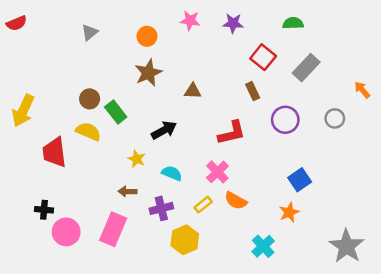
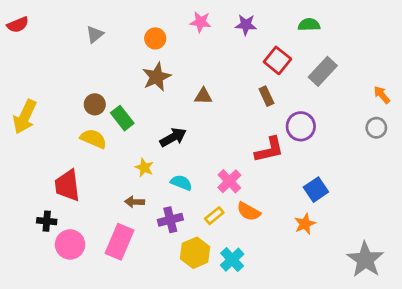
gray circle: (335, 118) -> (376, 128), moved
red L-shape: (232, 133) -> (269, 150), moved
red trapezoid: (54, 152) -> (67, 185), moved
cyan cross: (263, 246) -> (232, 260), moved

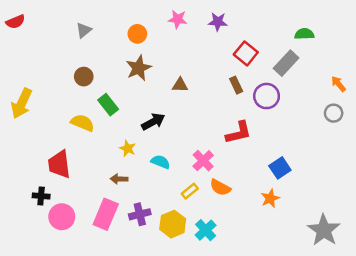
green semicircle: (309, 25) -> (304, 34), moved
brown circle: (95, 104) -> (84, 77), moved
purple circle: (301, 126) -> (267, 96), moved
purple cross: (170, 220) -> (140, 214), moved

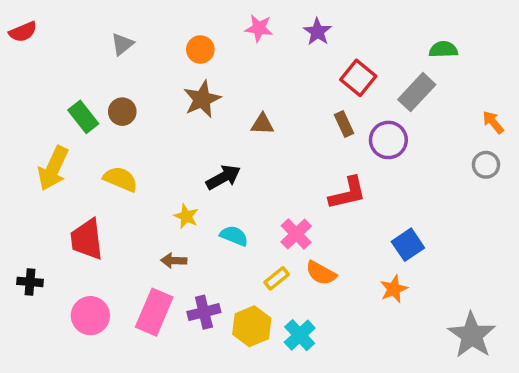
purple star: (218, 22) -> (317, 32), turned 30
yellow arrow: (22, 103) -> (53, 168), moved
green rectangle: (108, 105) -> (83, 117), moved
black cross: (41, 196) -> (30, 282), moved

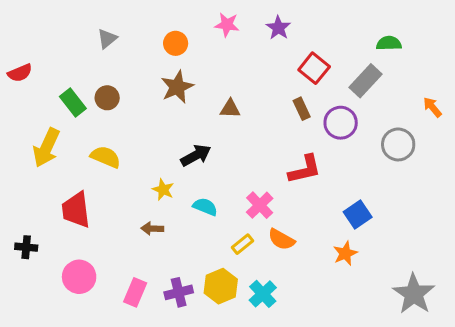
red semicircle: (23, 32) -> (20, 73), moved
gray circle: (486, 165) -> (398, 144), moved, size x1.4
pink rectangle: (154, 312) -> (135, 292), moved, size x0.7
purple cross: (204, 312) -> (179, 292), moved

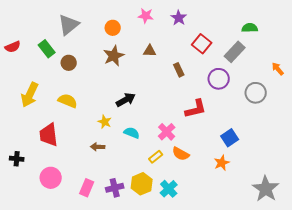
gray triangle: (107, 39) -> (69, 25), size x1.6
green rectangle: (73, 102) -> (47, 49), moved
brown triangle: (230, 109) -> (150, 51), moved
brown rectangle: (302, 109) -> (179, 70), moved

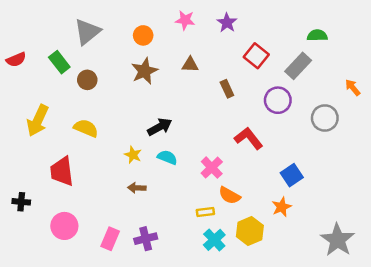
red L-shape: (196, 109) -> (249, 138), turned -115
cyan semicircle: (132, 133) -> (167, 157), moved
brown arrow: (98, 147) -> (137, 188), moved
yellow rectangle: (156, 157) -> (205, 212), moved, turned 32
yellow hexagon: (142, 184) -> (250, 231), moved

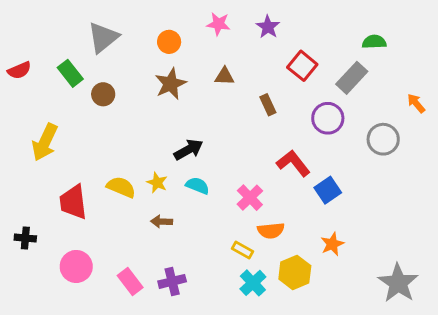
yellow semicircle: (86, 128) -> (121, 187), moved
blue square: (292, 175) -> (328, 190), moved
orange semicircle: (230, 195) -> (271, 231), turned -35
yellow rectangle: (205, 212) -> (242, 250), turned 36
pink rectangle: (110, 239) -> (130, 281), turned -60

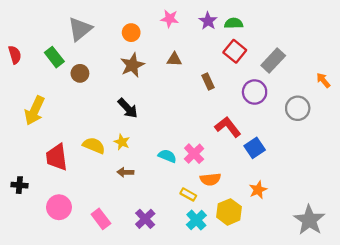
green semicircle: (374, 42) -> (234, 23), moved
red semicircle: (19, 70) -> (15, 55), turned -84
black arrow: (189, 150) -> (128, 108), moved, turned 75
cyan semicircle: (198, 186) -> (167, 156), moved
purple cross: (172, 281) -> (145, 219), moved, turned -30

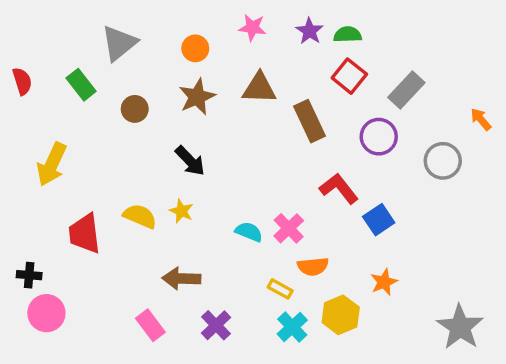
brown triangle: (174, 59) -> (259, 88), size x1.5
brown circle: (80, 73) -> (135, 109), moved
brown rectangle: (208, 81) -> (310, 121), size x1.6
brown arrow: (125, 172) -> (181, 279), moved, size x1.5
pink circle: (59, 207) -> (46, 313), moved

